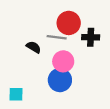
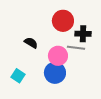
gray line: (57, 37) -> (76, 48), moved
cyan square: (16, 94) -> (18, 76), moved, turned 32

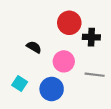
gray line: (76, 48) -> (95, 75), moved
blue circle: (55, 73) -> (52, 89), moved

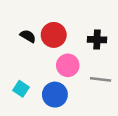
red circle: (69, 23) -> (54, 35), moved
black semicircle: (34, 47) -> (28, 36), moved

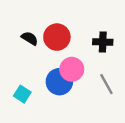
gray line: (101, 79) -> (106, 84), turned 54
blue circle: (55, 95) -> (59, 82), moved

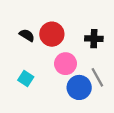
blue circle: (59, 82) -> (79, 87), moved
cyan square: (22, 94) -> (26, 78), moved

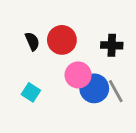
black semicircle: (27, 35) -> (32, 41), turned 35
blue circle: (79, 87) -> (94, 88), moved

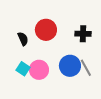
black semicircle: (32, 41) -> (23, 39), moved
pink circle: (78, 75) -> (39, 70), moved

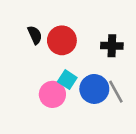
black semicircle: (23, 39) -> (35, 35), moved
cyan square: (23, 69) -> (67, 80), moved

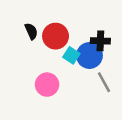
cyan square: (67, 80) -> (71, 55), moved
blue circle: (94, 89) -> (89, 55), moved

